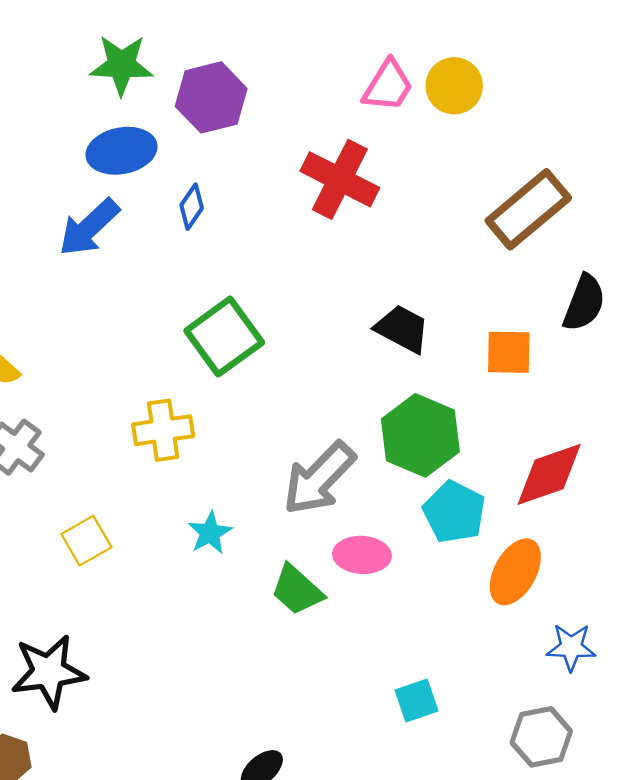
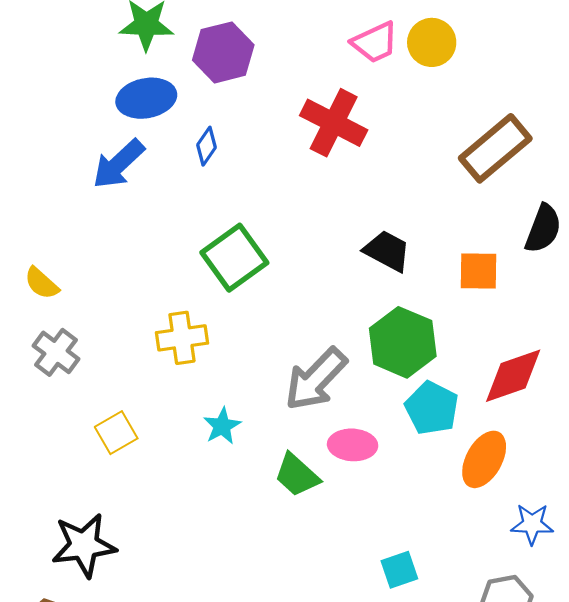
pink trapezoid: (388, 86) -> (375, 42), turned 33

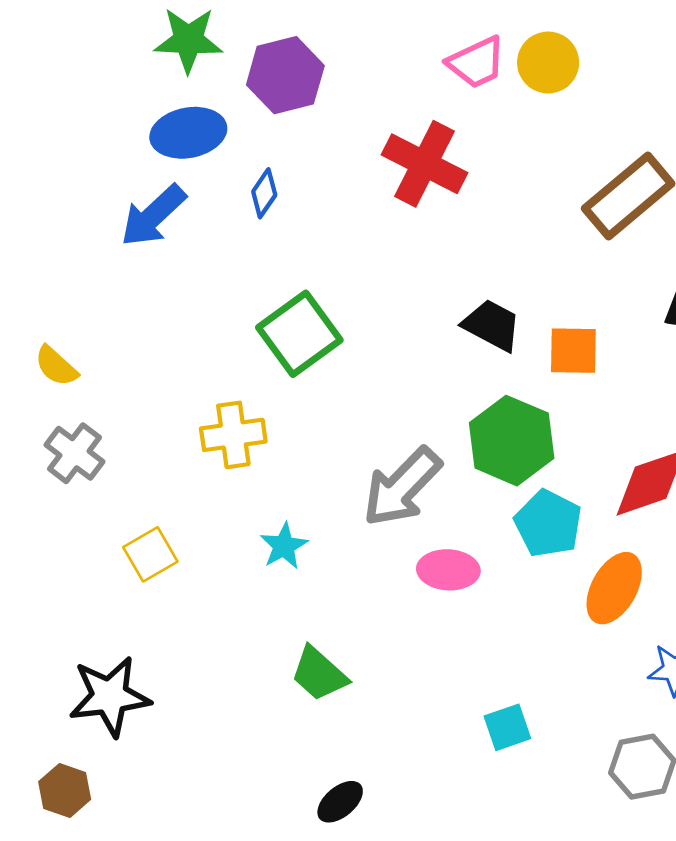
orange square: (479, 271) -> (573, 351), moved
green trapezoid: (297, 475) -> (319, 674), moved

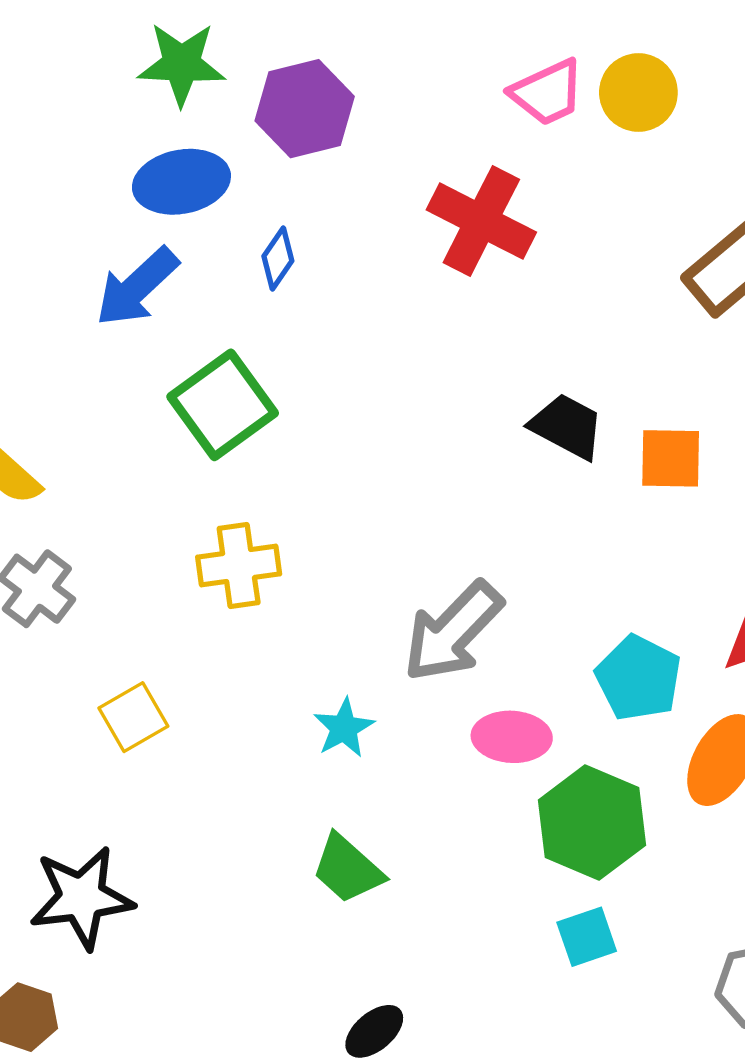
green square: (299, 334) -> (223, 405), moved
green hexagon: (512, 441) -> (592, 823), moved
cyan star: (284, 546) -> (344, 728), moved

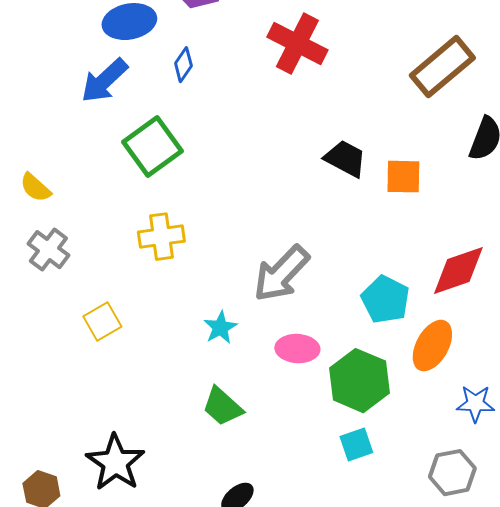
pink ellipse: (512, 737) -> (297, 349), moved
black star: (82, 897) -> (115, 463), moved, turned -30

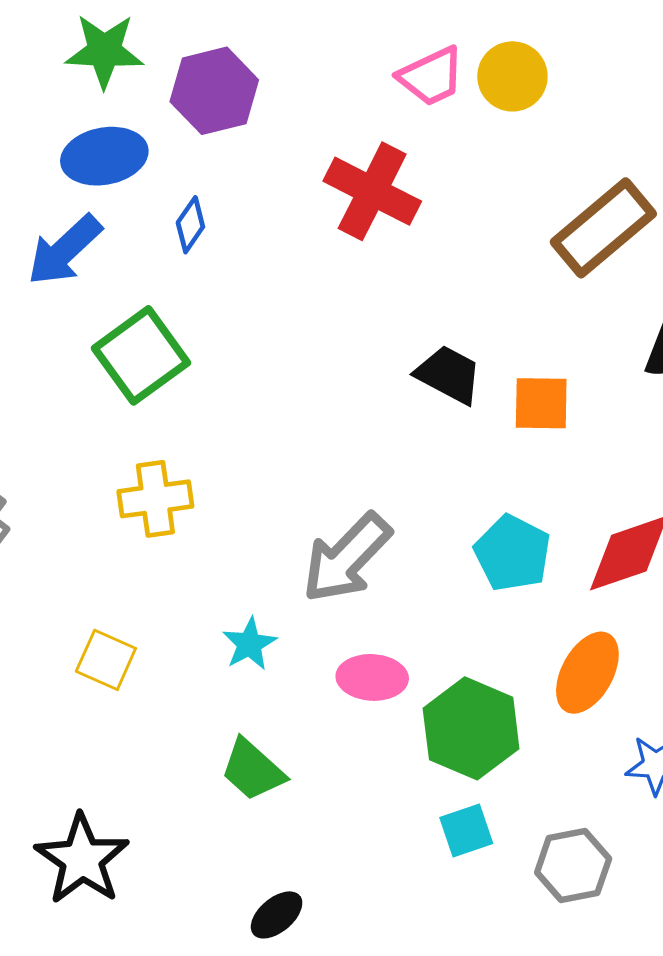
cyan pentagon: (385, 300) -> (512, 553), moved
yellow square: (102, 322) -> (106, 660), moved, turned -36
gray hexagon: (452, 473) -> (573, 866), moved

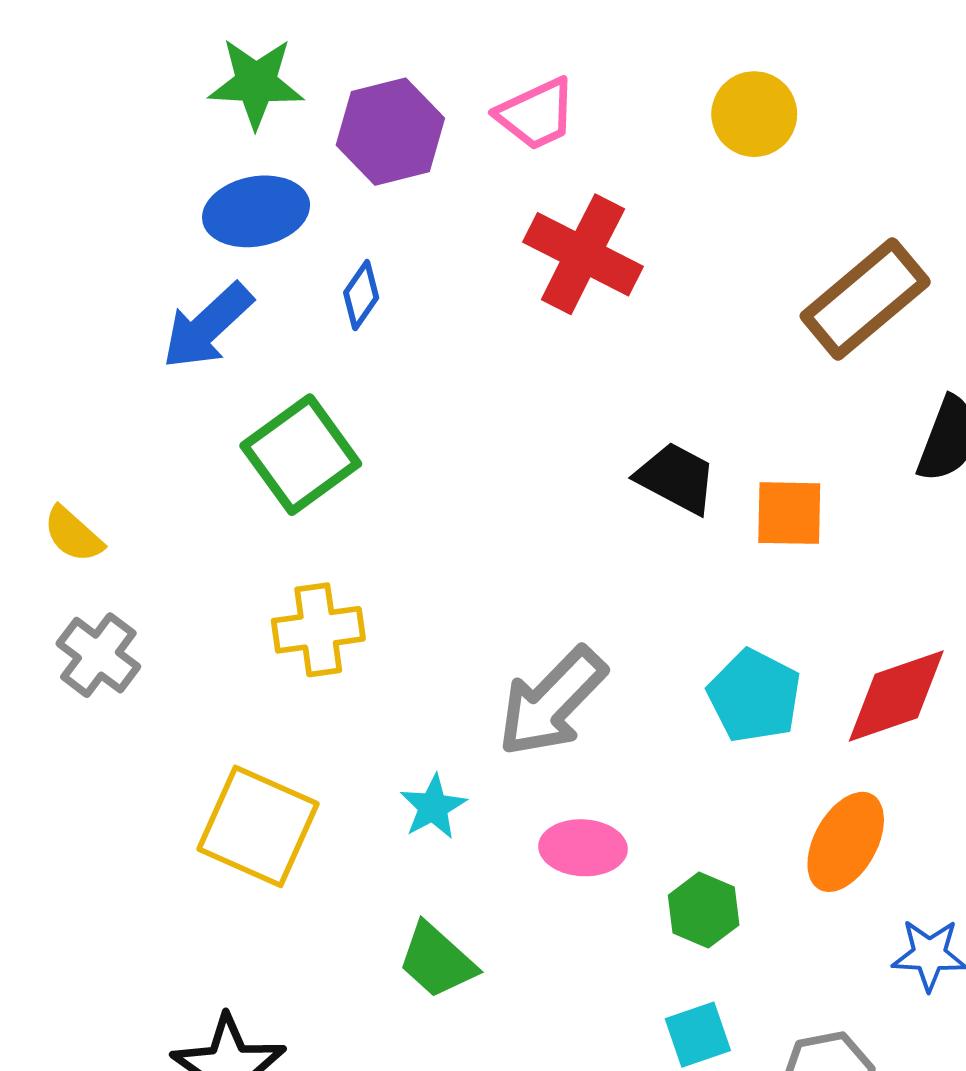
pink trapezoid: (431, 76) -> (536, 114), moved
yellow square: (106, 660) -> (258, 826), size x1.6
green hexagon: (471, 728) -> (704, 910), size x0.6

